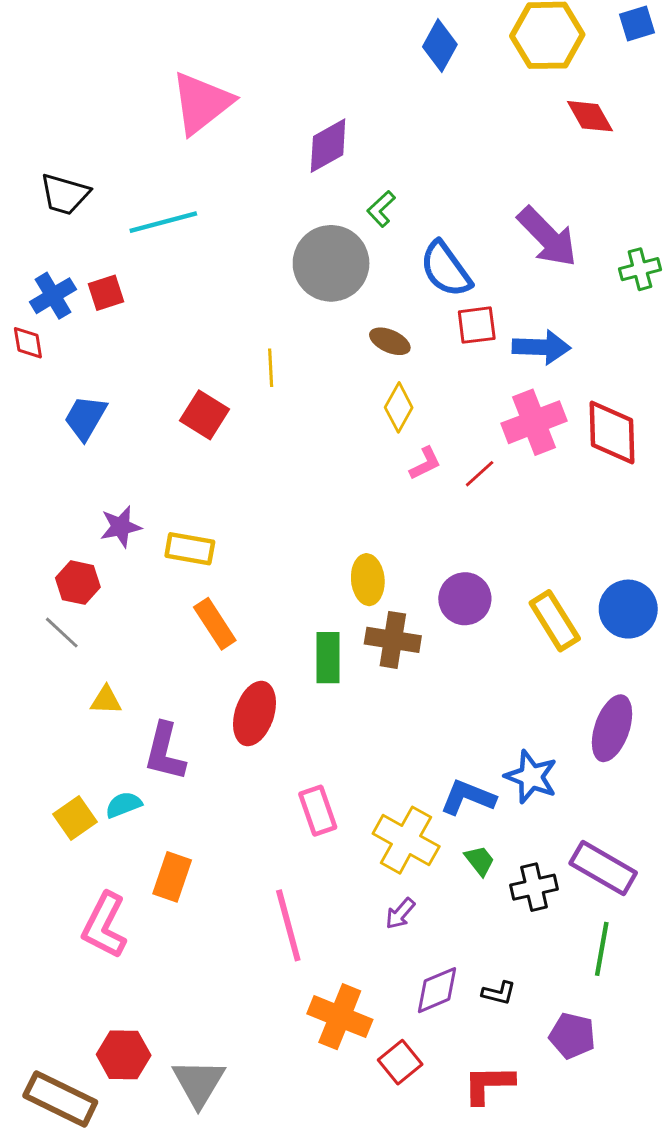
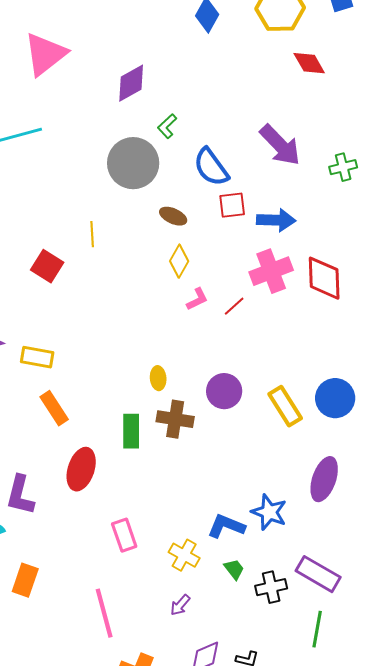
yellow ellipse: (368, 580) -> (158, 378), size x0.7
yellow cross: (406, 840) -> (184, 555), size x0.7

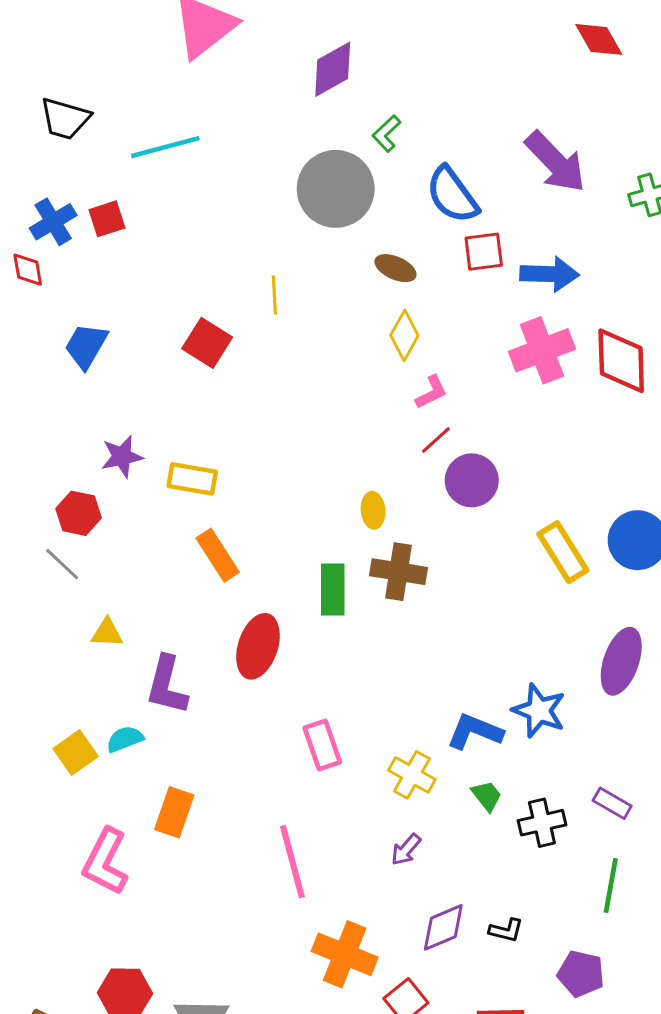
red line: (234, 306) -> (436, 440), moved
purple circle: (224, 391) -> (472, 480), moved
purple rectangle: (318, 574) -> (612, 803), size x0.6

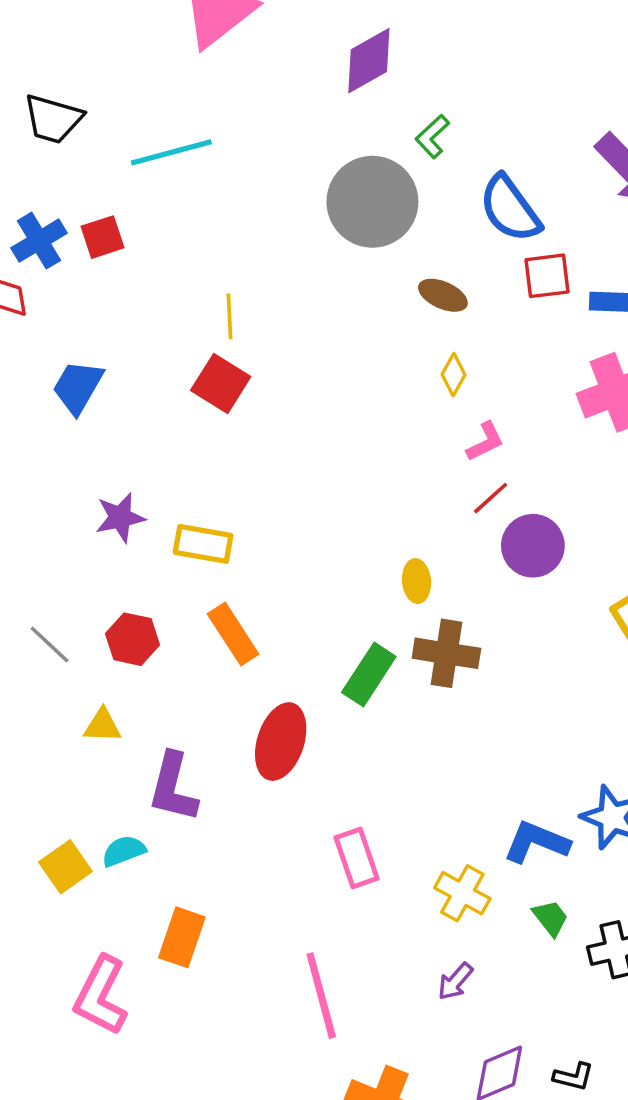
yellow line: (274, 295) -> (230, 316), moved
yellow diamond: (404, 335) -> (454, 375), size x0.7
red hexagon: (79, 513) -> (132, 639), moved
green rectangle: (333, 590) -> (369, 675), turned 33

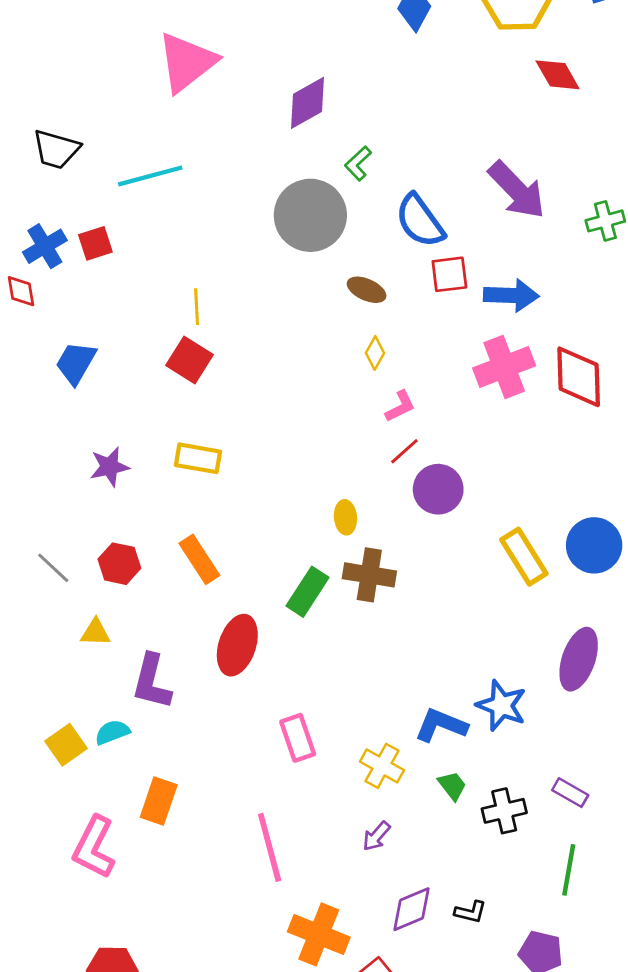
yellow rectangle: (203, 544) -> (198, 458), moved

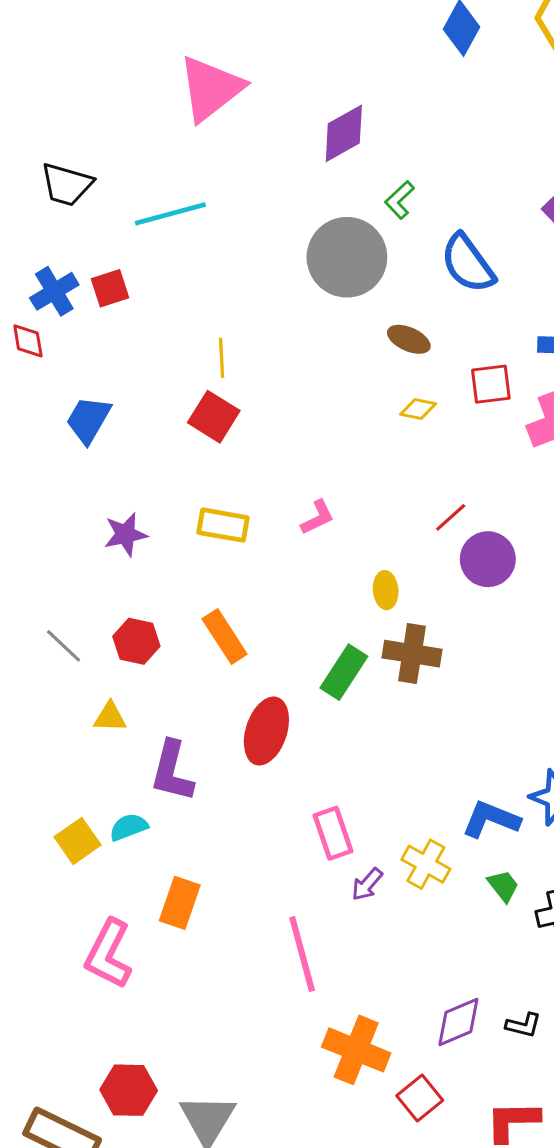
red square: (449, 274) -> (491, 384), moved
yellow diamond: (375, 353) -> (418, 409), turned 72
pink L-shape: (400, 406) -> (318, 517), moved
purple arrow: (376, 836) -> (367, 884), moved

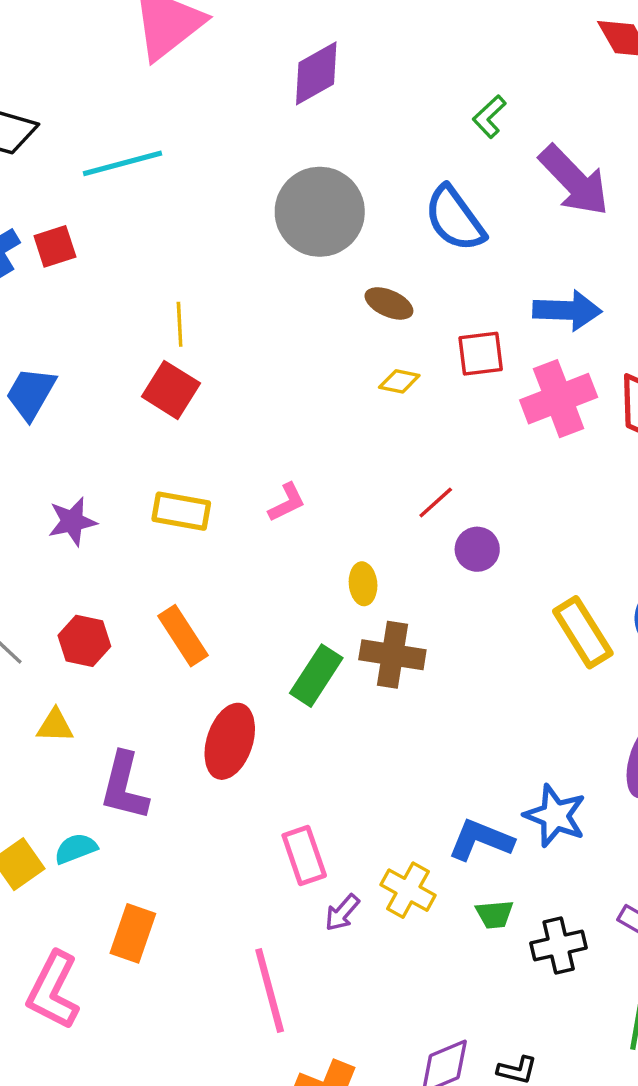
green L-shape: (400, 200) -> (489, 117), moved
purple circle: (488, 559) -> (477, 549), size x0.7
green trapezoid: (503, 886) -> (495, 914), turned 123

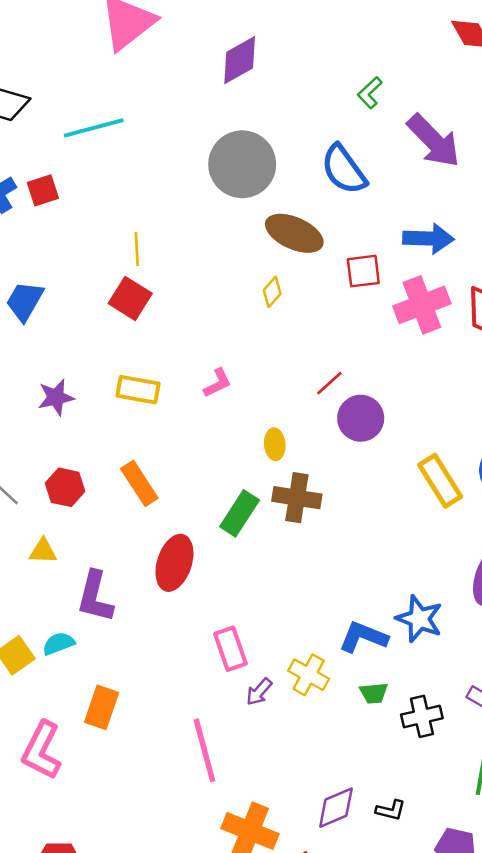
brown ellipse: (389, 303) -> (294, 233), size x1.6
yellow diamond: (399, 381) -> (272, 292), moved, turned -60
purple circle: (477, 549) -> (361, 418), size x1.4

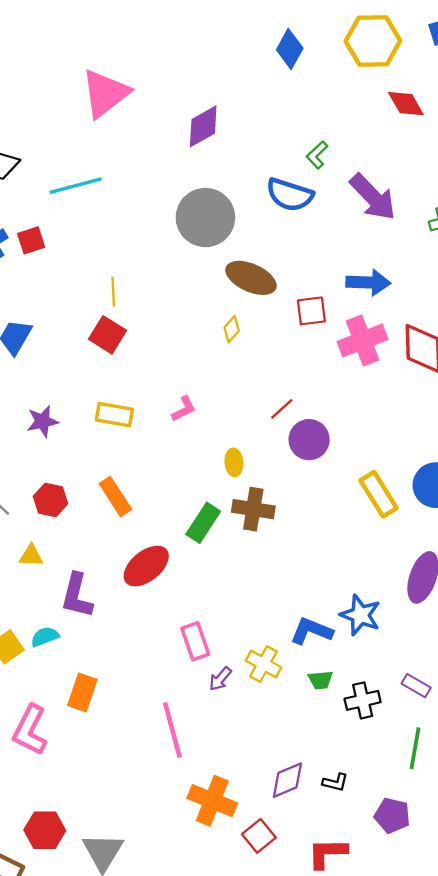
blue semicircle: (344, 170) -> (290, 195), moved, turned -36
red ellipse: (174, 563) -> (146, 566), turned 33

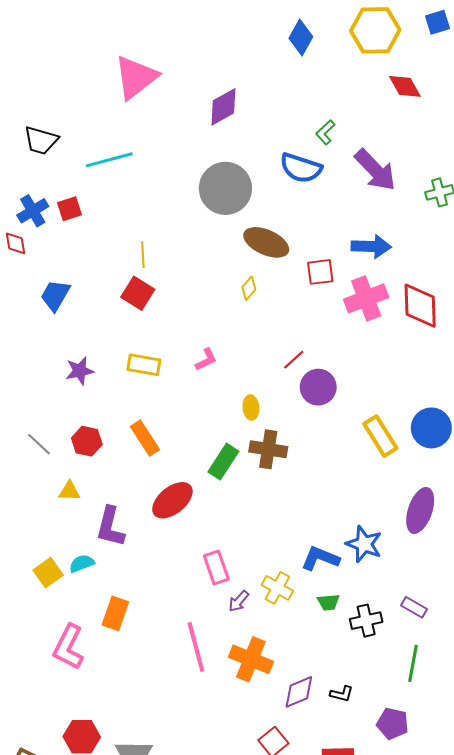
orange cross: (212, 801) -> (251, 659), moved

